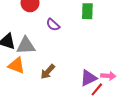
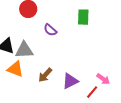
pink arrow: (108, 76) -> (103, 79), turned 32
purple triangle: (88, 78) -> (70, 81), moved

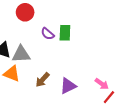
green rectangle: (83, 17) -> (65, 33), moved
red line: (92, 92) -> (109, 97), moved

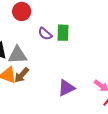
brown arrow: (42, 80) -> (22, 75), moved

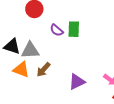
brown arrow: (22, 75) -> (43, 70), moved

